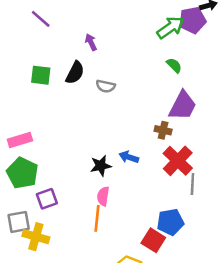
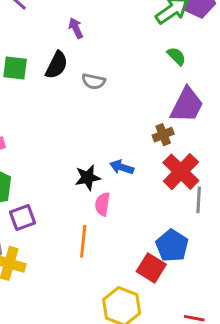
brown cross: (163, 130) -> (163, 135), turned -35
pink semicircle: (103, 196) -> (102, 204), moved
blue pentagon: (170, 222) -> (172, 246), turned -30

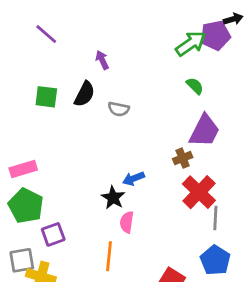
blue arrow: (122, 167) -> (134, 179), moved, turned -40
black star: (88, 178) -> (113, 198), turned -30
blue pentagon: (172, 246) -> (215, 260), moved

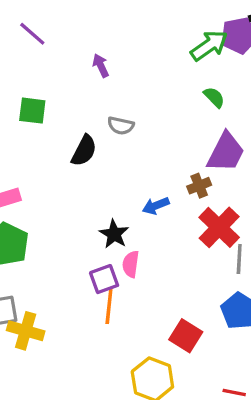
black semicircle: (84, 94) -> (84, 151), moved
blue arrow: (134, 179) -> (156, 206), moved
purple square: (53, 234) -> (104, 279), moved

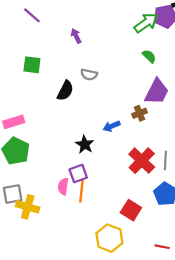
red cross: (219, 227) -> (142, 161), moved
pink semicircle: (131, 264) -> (63, 186), moved

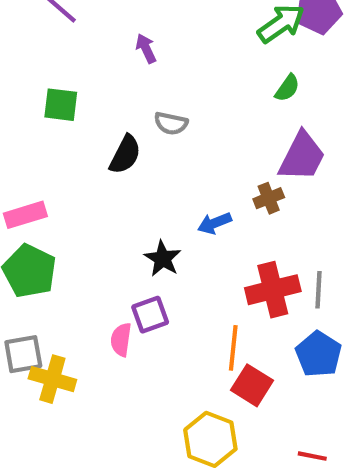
green semicircle: (149, 56) -> (287, 88), turned 80
red cross: (142, 161) -> (273, 290), turned 32
orange line: (81, 191) -> (233, 348), moved

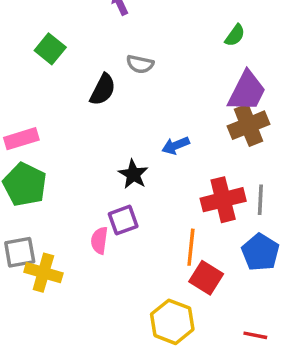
green square: (61, 105) -> (50, 49), turned 32
brown cross: (269, 198) -> (249, 125), moved, size x1.6

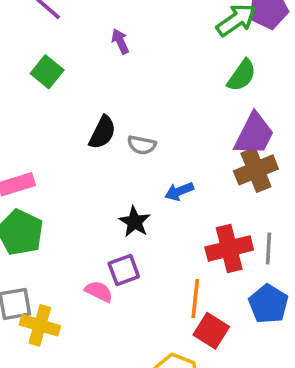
green semicircle: (235, 35) -> (242, 75), size x1.4
green square: (50, 49) -> (47, 72), moved
gray semicircle: (140, 64) -> (142, 145), moved
pink semicircle: (99, 240) -> (99, 291), turned 108

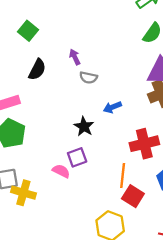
purple arrow: (120, 41) -> (75, 57), moved
black semicircle: (102, 132) -> (37, 70), moved

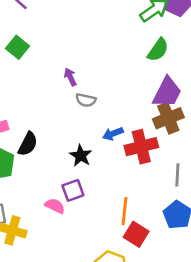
black semicircle: (37, 70) -> (28, 144), moved
red cross: (144, 144) -> (141, 147), moved

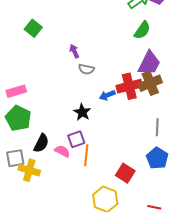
black semicircle: (28, 144) -> (41, 143), moved
red cross: (141, 147) -> (129, 86), moved
orange line: (124, 211) -> (86, 155), moved

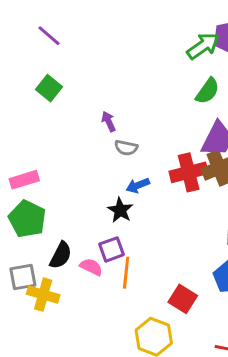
blue arrow: (107, 95) -> (138, 185), moved

